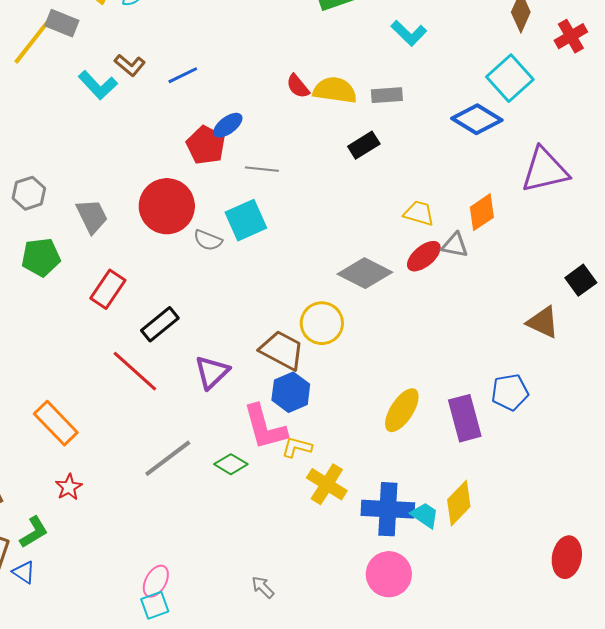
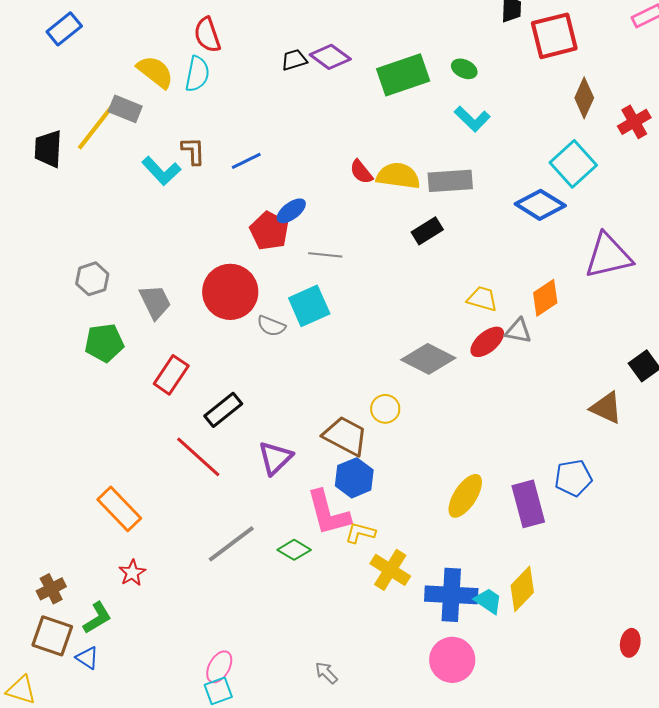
brown L-shape: (130, 65) -> (193, 151), turned -132
gray rectangle: (387, 95) -> (450, 181), size x1.4
yellow circle: (322, 323) -> (385, 409), size x0.7
red ellipse: (567, 557) -> (630, 643), size x0.7

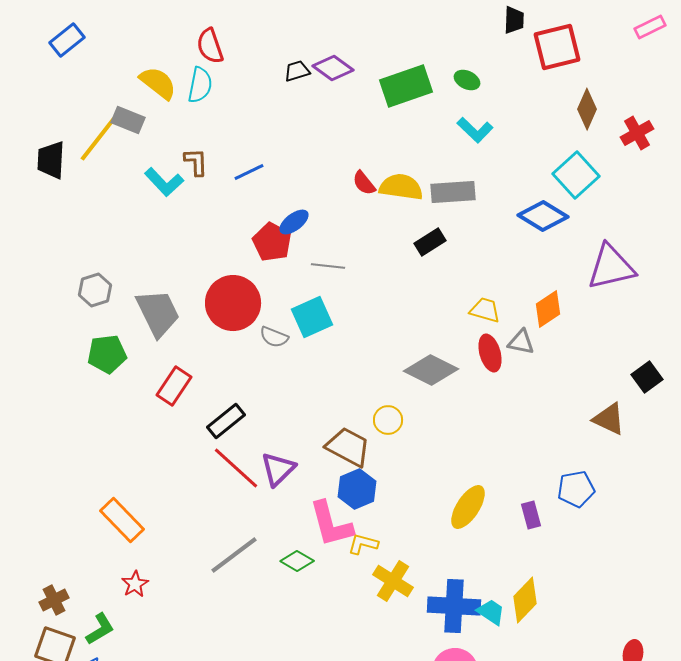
gray trapezoid: (155, 302) -> (158, 313), size x1.4
red ellipse: (487, 342) -> (490, 353), turned -66
red line: (198, 457) -> (236, 468), moved
purple rectangle: (528, 504) -> (531, 515), size x0.6

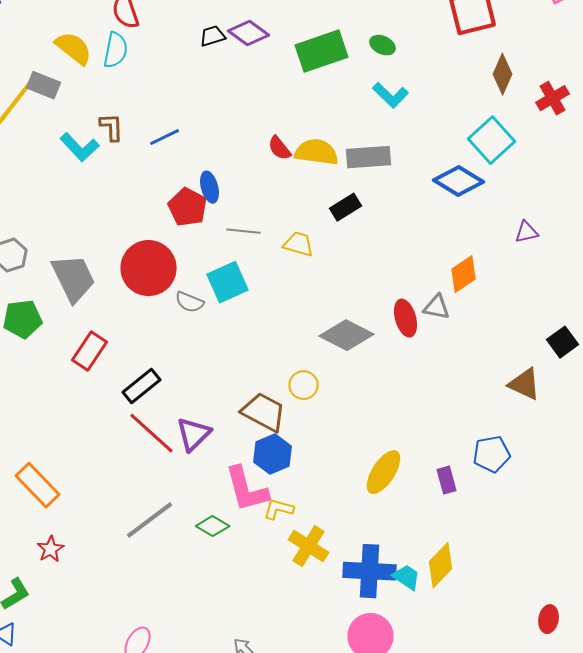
blue ellipse: (294, 222) -> (210, 187), turned -68
purple triangle: (611, 267) -> (526, 232), size x0.5
yellow trapezoid: (485, 310) -> (298, 244), moved

